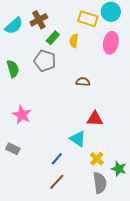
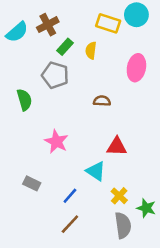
pink ellipse: (111, 43) -> (136, 68), moved
green semicircle: (13, 69) -> (24, 100), moved
pink star: (22, 115) -> (56, 142), moved
gray rectangle: (13, 149) -> (32, 183), moved

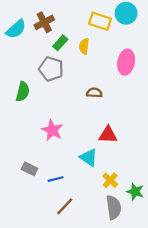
green semicircle: (24, 100) -> (23, 92), turned 30
blue line: (70, 196) -> (56, 179), moved, turned 35

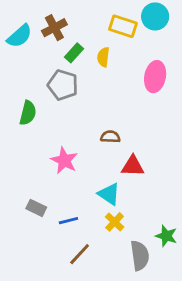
brown semicircle: (94, 93) -> (110, 137), moved
yellow cross: (110, 180) -> (115, 222), moved

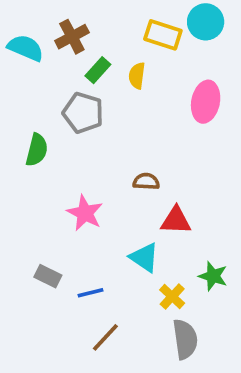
cyan semicircle: (19, 36) -> (26, 48), turned -116
yellow cross: (115, 222) -> (172, 297), moved
green star: (166, 236) -> (213, 276), moved

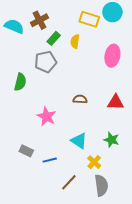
gray pentagon: (83, 113) -> (46, 62), turned -30
red triangle: (176, 220) -> (115, 102), moved
green star: (213, 276) -> (111, 140), moved
brown line: (105, 337) -> (69, 182), moved

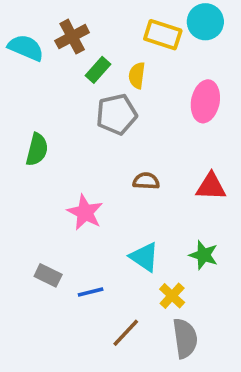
gray pentagon: (46, 62) -> (117, 114), moved

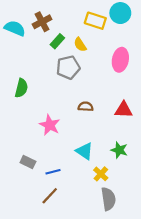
yellow semicircle: (137, 75) -> (80, 45), turned -40
brown line: (126, 333) -> (50, 196), moved

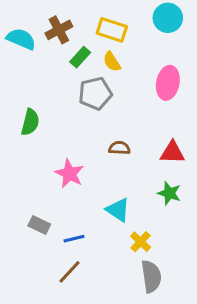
yellow rectangle: (95, 21) -> (112, 30), moved
green star: (119, 150) -> (169, 193), moved

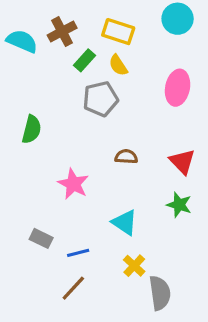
red triangle: (172, 152) -> (182, 161), turned 44
yellow cross: (141, 242) -> (134, 266), moved

